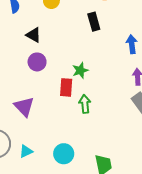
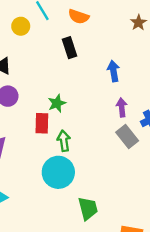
cyan circle: (64, 154) -> (58, 172), moved, size x1.4

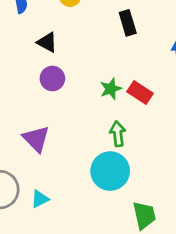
red rectangle: (42, 123) -> (140, 93), moved, turned -60

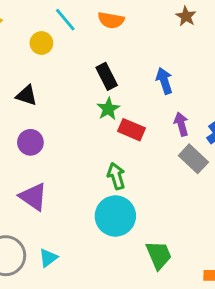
black rectangle: (128, 23) -> (107, 76), moved
purple circle: (52, 78) -> (30, 142), moved
green star: (111, 89) -> (108, 109), moved

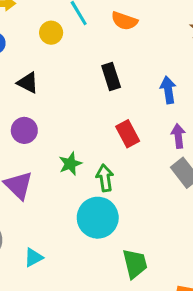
green star: (108, 109) -> (70, 164), moved
red rectangle: (131, 130) -> (128, 134), turned 30
cyan triangle: (48, 258) -> (33, 257), moved

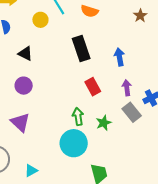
black rectangle: (111, 76) -> (81, 49), size x1.4
green star: (70, 164) -> (104, 123), moved

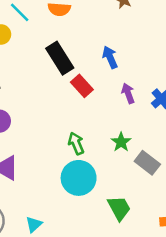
red rectangle: (93, 87) -> (82, 86), moved
gray rectangle: (132, 112) -> (147, 163), moved
green star: (104, 123) -> (121, 142), moved

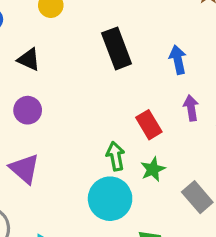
red rectangle: (82, 86) -> (149, 125), moved
green star: (121, 142) -> (153, 169), moved

